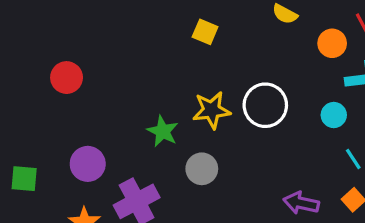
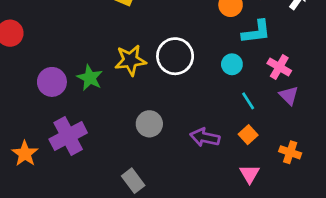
purple circle: (88, 164) -> (52, 82), moved
gray circle: (202, 169) -> (149, 124), moved

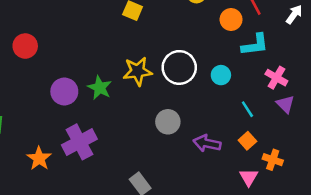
cyan circle: (232, 64) -> (221, 75), moved
gray circle: (149, 124) -> (168, 122), moved
orange cross: (290, 152) -> (273, 160), moved

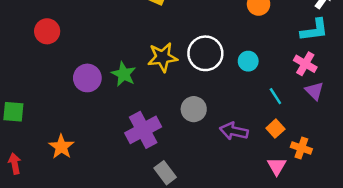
cyan L-shape: (255, 45) -> (314, 30), moved
purple cross: (79, 142) -> (143, 130), moved

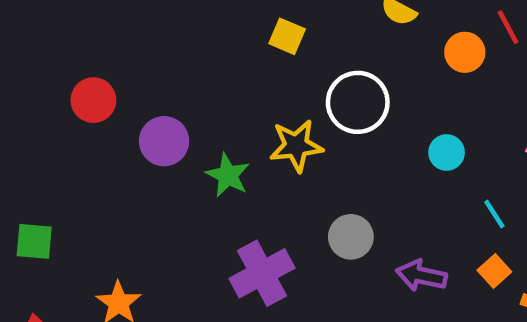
white circle: (205, 53) -> (358, 102), moved
purple circle: (87, 78) -> (164, 141), moved

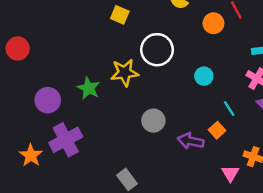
purple circle: (164, 141) -> (48, 100), moved
orange square: (494, 271) -> (217, 130), moved
purple cross: (262, 273) -> (66, 140), moved

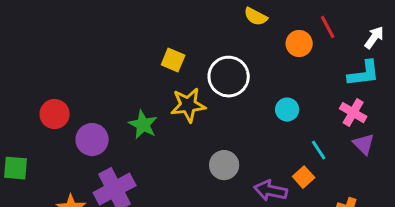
yellow square: (120, 15) -> (173, 60), moved
red circle: (18, 48) -> (55, 114), moved

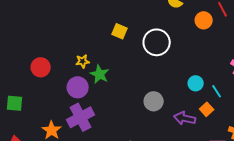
yellow star: (188, 105) -> (83, 61), moved, size x0.6
cyan circle: (287, 110) -> (196, 83), moved
purple circle: (92, 140) -> (78, 87), moved

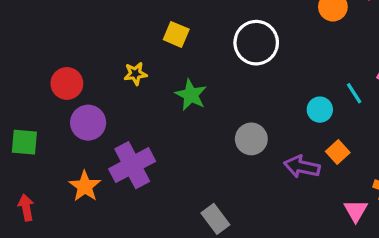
yellow square: (120, 31) -> (176, 34), moved
green star: (100, 74) -> (191, 95), moved
purple circle: (78, 87) -> (88, 123), moved
cyan line: (217, 91) -> (354, 93), moved

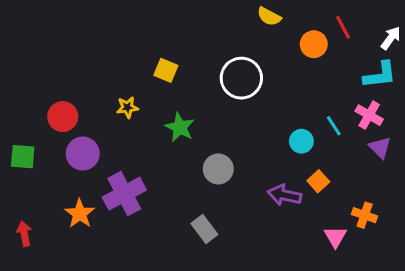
gray circle: (251, 139) -> (218, 169), moved
green square: (24, 142) -> (23, 157), moved
gray rectangle: (215, 219) -> (204, 229), moved

